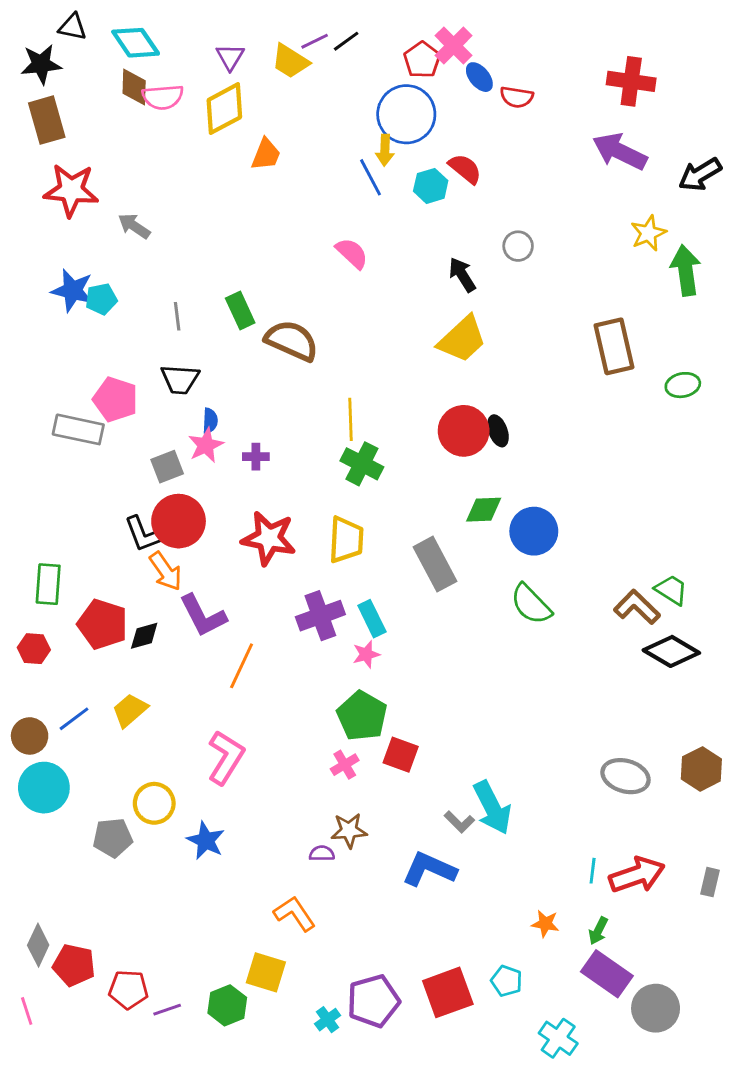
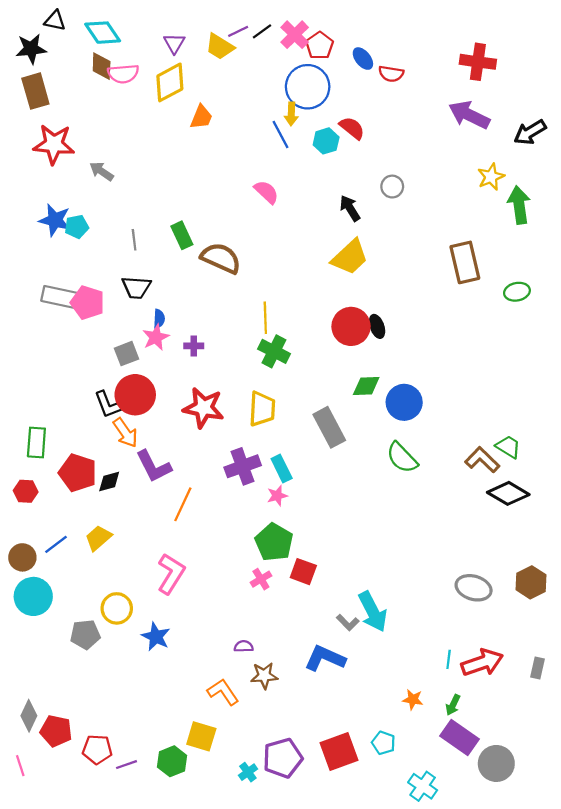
pink cross: (454, 46) -> (295, 35), moved
gray rectangle: (78, 429) -> (60, 297), moved
brown star: (349, 831) -> (264, 676), moved

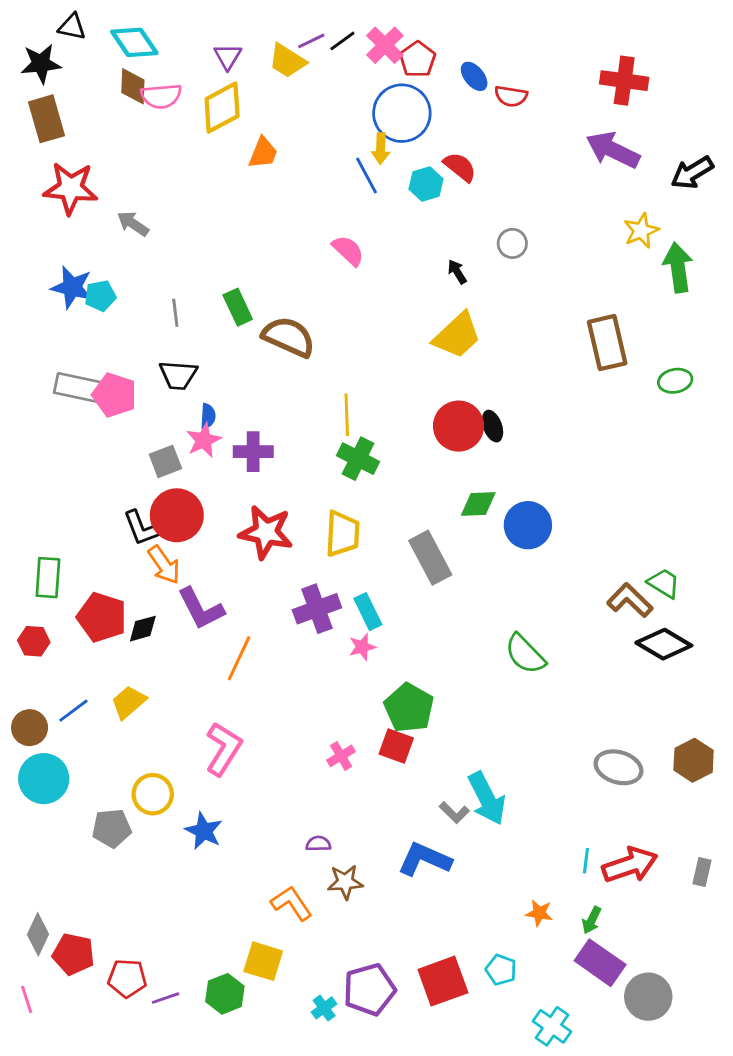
black arrow: (350, 208) -> (457, 272), size x0.7
purple cross: (194, 346) -> (253, 452), size x1.5
green semicircle: (402, 458) -> (525, 654), moved
green pentagon: (274, 542) -> (409, 708), moved

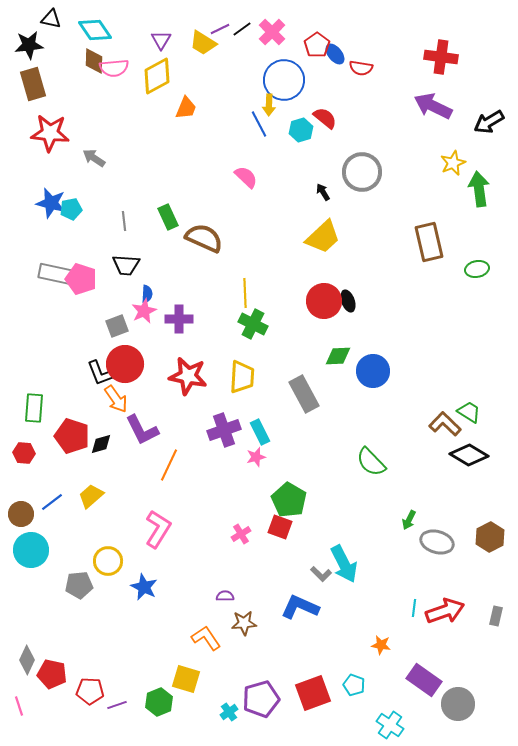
red pentagon: (417, 59) -> (317, 45), moved
gray circle: (512, 243) -> (362, 172), size x1.8
green arrow: (592, 920) -> (409, 520), moved

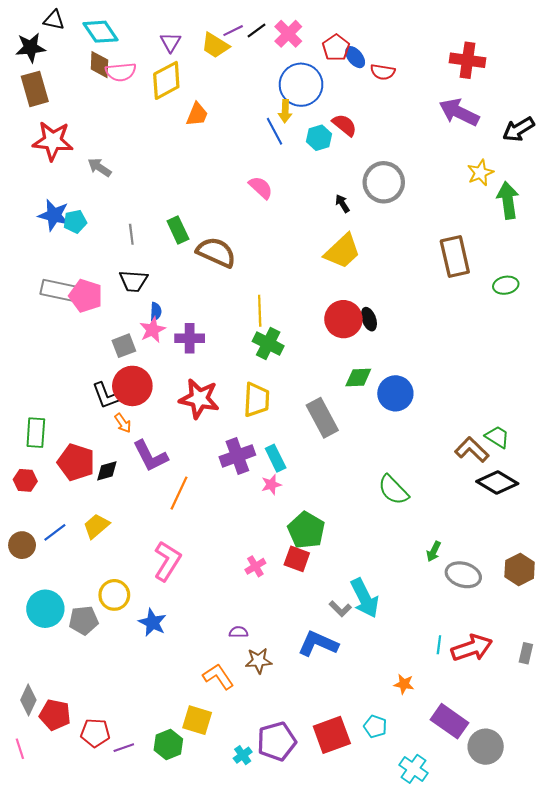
orange arrow: (116, 399) -> (123, 423), size x0.7
cyan circle: (31, 550) -> (45, 609), moved

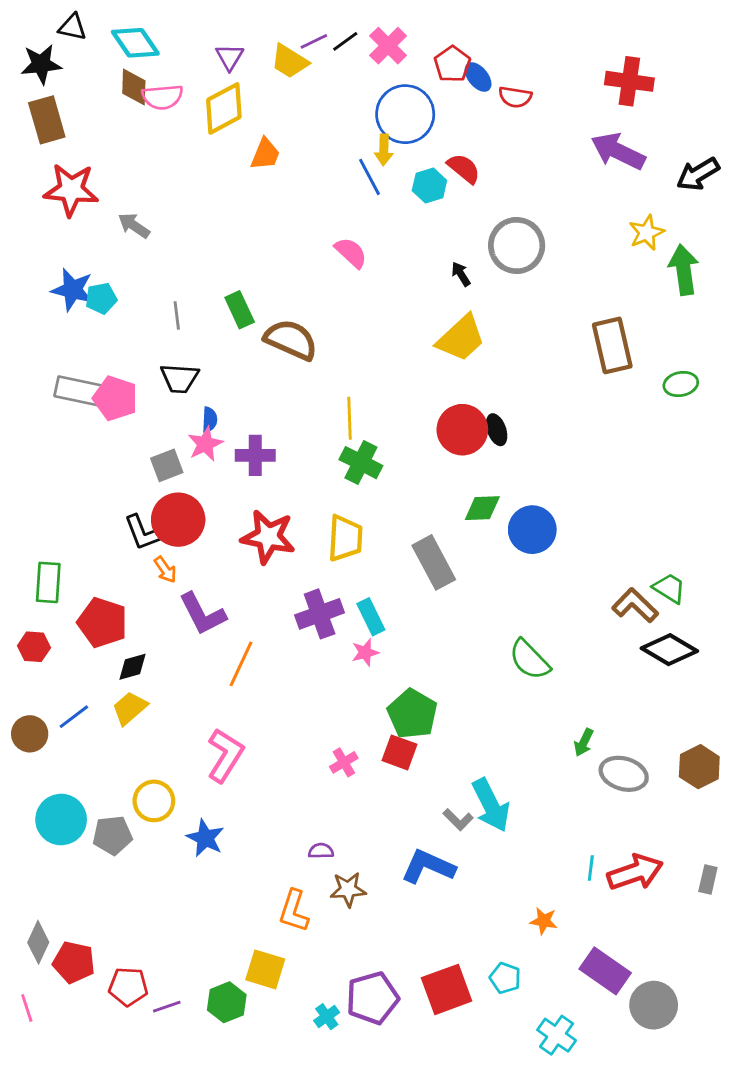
black diamond: (107, 471) -> (132, 667), moved
orange L-shape: (218, 677) -> (294, 911), turned -128

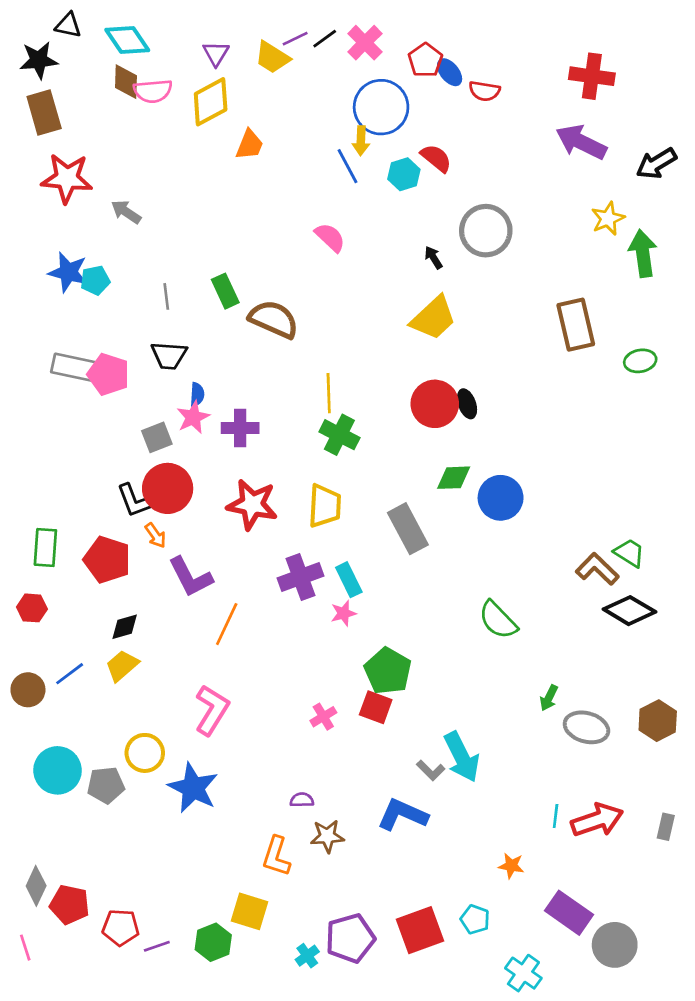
red pentagon: (102, 622) -> (107, 560), moved
blue star: (205, 838) -> (193, 788), size x1.4

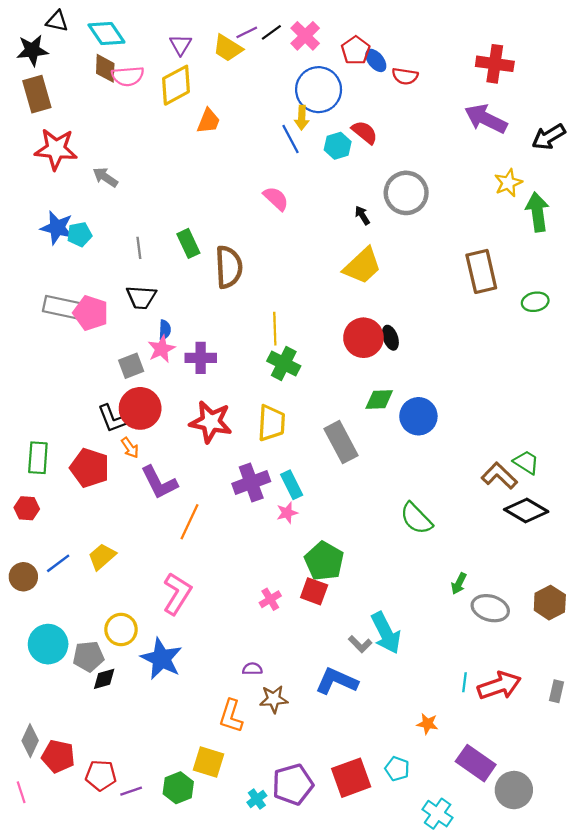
brown semicircle: (274, 319) -> (229, 267), turned 63
black diamond: (125, 627) -> (104, 679), moved

